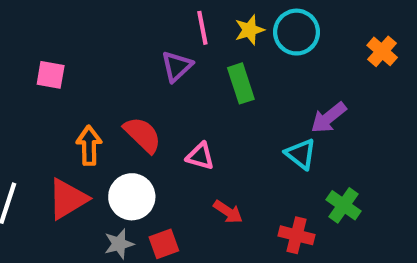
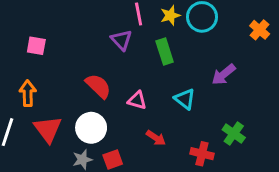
purple triangle: (177, 66) -> (121, 40), turned -30
orange arrow: (89, 145) -> (28, 93), moved
cyan triangle: (301, 154) -> (185, 99), moved
red triangle: (68, 199) -> (48, 129), turned -36

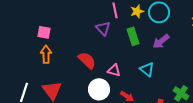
purple arrow: (224, 74) -> (161, 41), moved
orange arrow: (28, 93) -> (46, 54), moved
white circle: (91, 128) -> (99, 89), moved

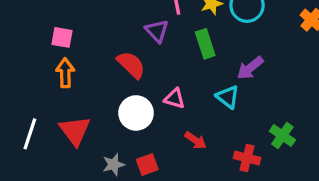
purple arrow: (161, 41) -> (250, 68), moved
red semicircle: (87, 60) -> (131, 65), moved
white circle: (99, 89) -> (136, 113), moved

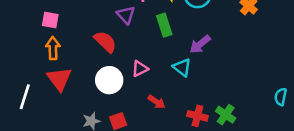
pink triangle: (175, 99) -> (140, 69), turned -42
red triangle: (75, 131) -> (59, 79), moved
green cross: (282, 136) -> (226, 115), moved

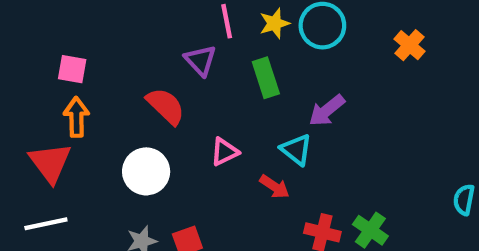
red triangle: (59, 79) -> (50, 163), moved
white circle: (109, 80) -> (146, 171), moved
white line: (25, 97) -> (46, 224), moved, turned 60
red arrow: (157, 102) -> (275, 187), moved

